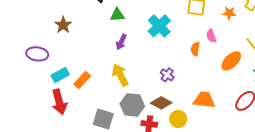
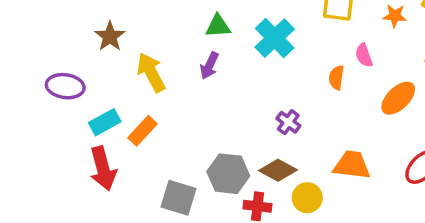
green triangle: (117, 15) -> (218, 26), moved
yellow arrow: (120, 75) -> (151, 72), moved

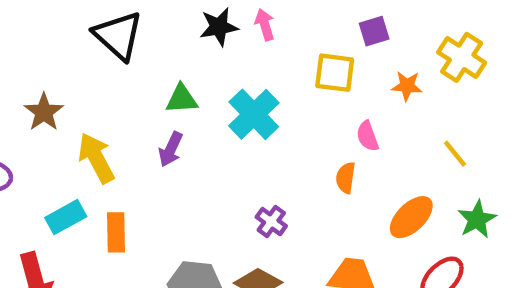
orange semicircle: (336, 78) -> (346, 178), moved
orange ellipse: (398, 98) -> (411, 217), moved
cyan rectangle: (105, 122) -> (66, 217), moved
orange rectangle: (142, 131) -> (116, 232), moved, turned -44

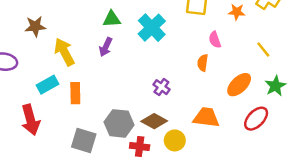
brown star: (44, 112) -> (35, 26), turned 30

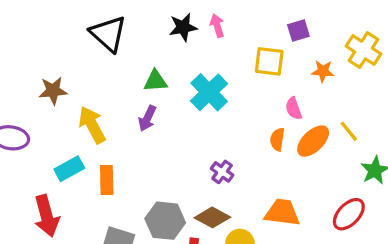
yellow line: (263, 49) -> (349, 131), moved
orange ellipse: (239, 85) -> (313, 141), moved

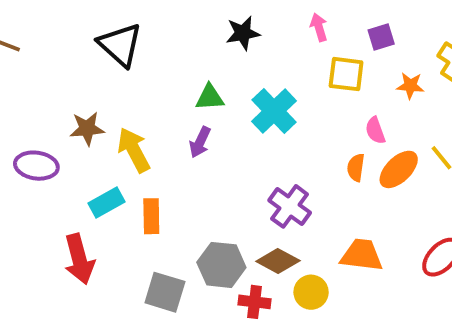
pink arrow: (217, 26) -> (319, 27), moved
black triangle: (108, 34) -> (120, 45), moved
brown star: (53, 91) -> (87, 129), moved
purple cross: (222, 172) -> (290, 206), size x1.5

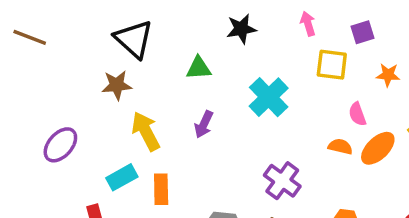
green triangle: (210, 97) -> (199, 68), moved
brown star: (87, 129) -> (117, 85), moved
purple ellipse: (36, 166) -> (60, 145), turned -57
orange semicircle: (356, 167) -> (340, 147), turned 95

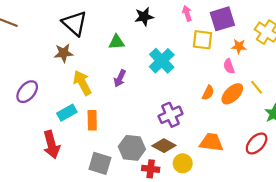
purple square: (362, 32) -> (222, 19), size x1.6
pink semicircle: (357, 114) -> (229, 66), moved
orange semicircle: (340, 147) -> (208, 93), turned 104
purple cross: (282, 181) -> (171, 115), turned 30

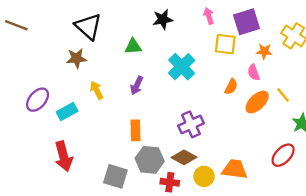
yellow arrow: (82, 83) -> (97, 90), size x0.7
orange semicircle: (208, 93) -> (231, 87), moved
cyan rectangle: (67, 113) -> (67, 111), moved
orange rectangle: (92, 120) -> (136, 130), moved
orange trapezoid: (211, 142) -> (235, 169), moved

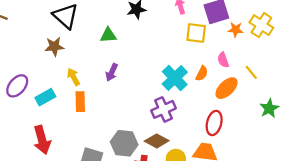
orange star: (264, 51) -> (236, 30), moved
cyan cross: (182, 67) -> (175, 78), moved
yellow line: (283, 95) -> (251, 72), moved
orange rectangle: (136, 130) -> (80, 102), moved
red ellipse: (283, 155) -> (214, 123), moved, turned -30

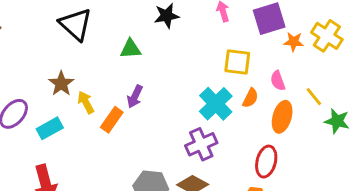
yellow square: (196, 33) -> (237, 62), moved
brown star: (54, 46) -> (61, 84), moved, turned -30
orange ellipse: (227, 88) -> (282, 117), turned -30
orange rectangle: (80, 102) -> (112, 120), moved, turned 36
green star: (269, 108) -> (337, 121), moved, turned -30

